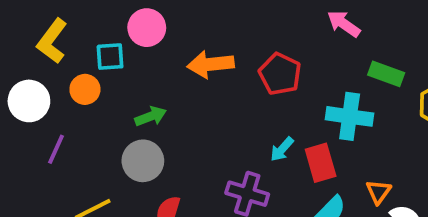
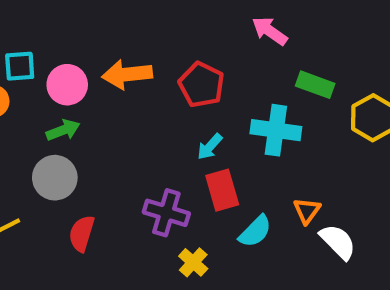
pink circle: (147, 28) -> (67, 85), moved
cyan arrow: (282, 149) -> (210, 147), moved
red rectangle: (321, 163) -> (222, 190), moved

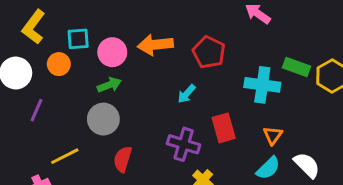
green rectangle: (315, 85) -> (296, 67), moved
cyan arrow: (210, 147) -> (187, 94), moved
orange triangle: (307, 211) -> (273, 135), moved
cyan semicircle: (255, 231) -> (268, 168), moved

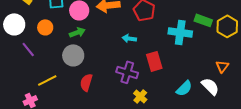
orange circle: (59, 64) -> (45, 27), moved
cyan arrow: (187, 94) -> (129, 38), turned 56
purple line: (37, 110) -> (28, 49), turned -63
orange triangle: (273, 135) -> (222, 66), moved

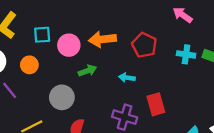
green arrow: (77, 32) -> (87, 71), moved
cyan cross: (180, 32) -> (186, 54), moved, size x0.7

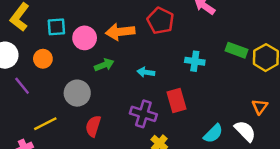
red pentagon: (144, 45) -> (161, 21), moved
cyan cross: (186, 54) -> (195, 61), moved

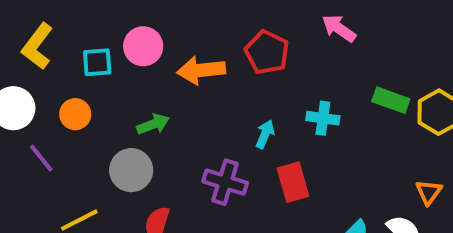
pink circle: (85, 38) -> (143, 46), moved
green arrow: (104, 65) -> (153, 124), moved
cyan arrow: (146, 72) -> (265, 134), moved, turned 105
purple cross: (143, 114) -> (225, 182), moved

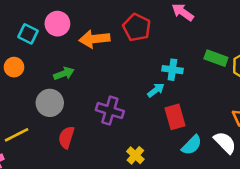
cyan square: (97, 62) -> (28, 34), turned 30
cyan arrow: (265, 134) -> (156, 90), moved, turned 30
red rectangle: (293, 182) -> (175, 117), moved

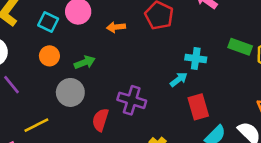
orange arrow: (95, 39) -> (116, 27), size x0.6
orange circle: (14, 67) -> (49, 56), moved
red semicircle: (66, 137) -> (100, 120), moved

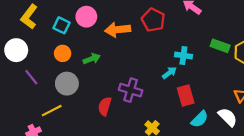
orange arrow: (116, 27) -> (118, 30), size x1.6
gray circle: (70, 92) -> (67, 84), moved

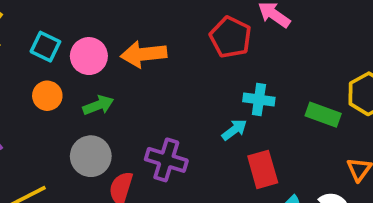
pink circle: (86, 17) -> (89, 56), moved
red pentagon: (153, 20) -> (231, 37), moved
green rectangle: (220, 46) -> (323, 115), moved
gray circle: (67, 84) -> (91, 156), moved

